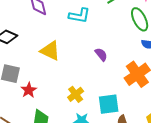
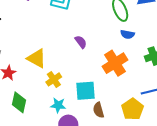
yellow triangle: (50, 51) -> (37, 58), moved

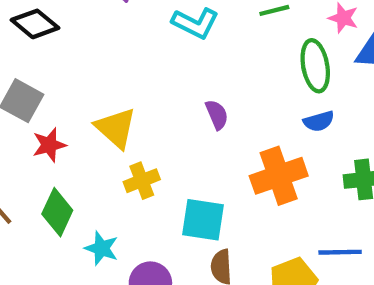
blue semicircle: (127, 34) -> (319, 121), turned -40
cyan star: (58, 105) -> (102, 248), moved

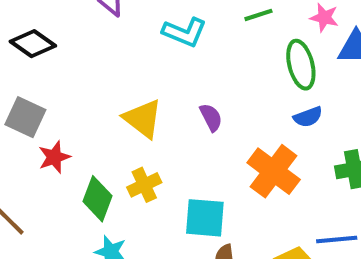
yellow triangle: (116, 128) -> (143, 119), moved
orange cross: (279, 176) -> (274, 171), turned -30
green diamond: (57, 212) -> (98, 199), moved

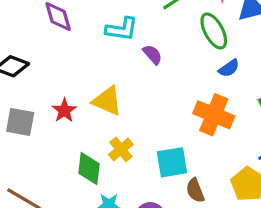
purple semicircle: (211, 117) -> (152, 54), moved
red star: (54, 157) -> (64, 111), moved

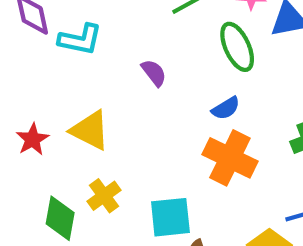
cyan L-shape: (122, 29) -> (80, 39), moved
blue semicircle: (229, 68) -> (226, 108), moved

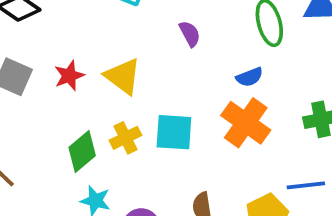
cyan square: (170, 217) -> (174, 132), moved
green diamond: (60, 218) -> (82, 152), turned 30

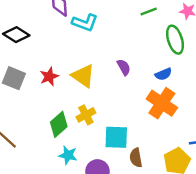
purple semicircle: (190, 34) -> (124, 67), moved
cyan square: (174, 132) -> (116, 137), moved

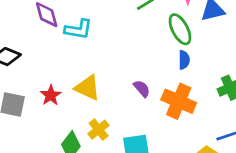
purple semicircle: (124, 67) -> (142, 89), moved
blue semicircle: (163, 74) -> (184, 60), moved, turned -56

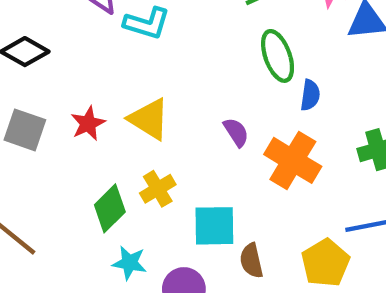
green ellipse: (180, 29) -> (278, 56), moved

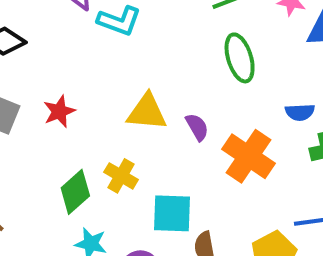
blue semicircle: (310, 95) -> (300, 112), moved, turned 76
yellow triangle: (149, 119) -> (147, 112), moved, turned -30
yellow cross: (158, 189) -> (121, 176), turned -32

